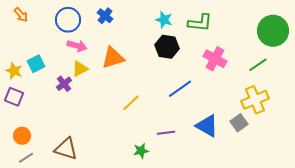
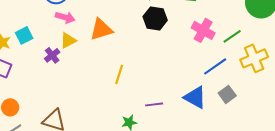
green line: (258, 65) -> (232, 36), moved
blue line: (180, 89) -> (215, 66), moved
yellow cross: (255, 100) -> (254, 58), moved
yellow line: (131, 103) -> (119, 74), turned -30

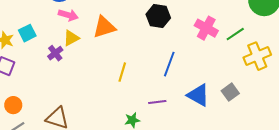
blue line: (215, 66) -> (169, 64), moved, turned -35

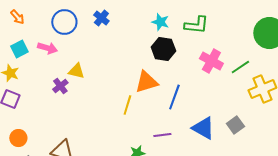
pink arrow: (68, 15) -> (47, 48), moved
orange triangle: (104, 27) -> (146, 82), moved
cyan square: (27, 33) -> (19, 49), moved
yellow triangle: (71, 38) -> (76, 71), turned 42

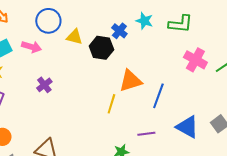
blue cross: (101, 18) -> (119, 31), moved
black hexagon: (163, 49) -> (101, 48), moved
yellow triangle: (76, 71) -> (74, 37), moved

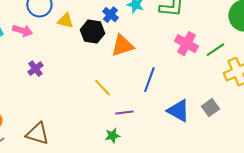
orange triangle: (130, 81) -> (122, 46), moved
yellow line: (111, 104) -> (102, 88), turned -60
purple line: (146, 134) -> (124, 113), moved

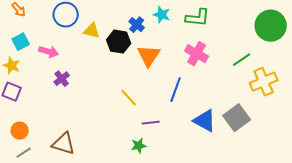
pink arrow: (22, 31) -> (49, 52), moved
pink cross: (186, 44) -> (197, 54), moved
orange triangle: (122, 46) -> (149, 56), turned -40
gray square: (210, 108) -> (237, 118), size x1.5

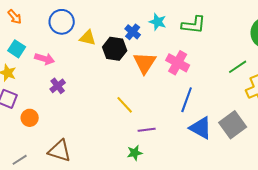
cyan square: (21, 42) -> (17, 49), turned -30
pink cross: (197, 54) -> (178, 63), moved
blue line: (176, 90) -> (187, 100), moved
orange circle: (20, 131) -> (30, 118), moved

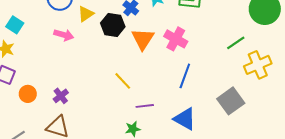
yellow triangle: (88, 38) -> (86, 14), turned -48
pink arrow: (45, 59) -> (64, 35), moved
purple cross: (58, 86) -> (61, 96), moved
blue triangle: (201, 128) -> (185, 119), moved

